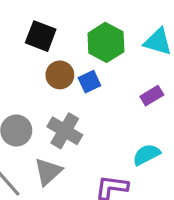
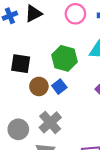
gray cross: (65, 131) -> (50, 122), turned 30

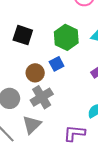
brown circle: (39, 86) -> (35, 73), moved

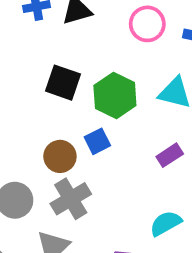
black square: (23, 35) -> (63, 83), moved

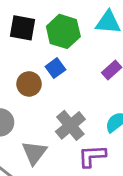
gray cross: (71, 199) -> (70, 125), moved

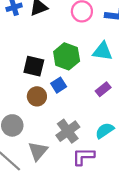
black square: (23, 28) -> (34, 66), moved

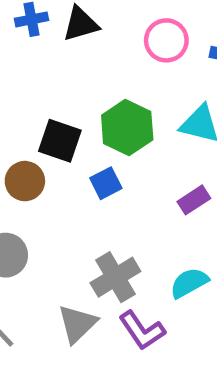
brown circle: (37, 96) -> (25, 181), moved
gray triangle: (38, 151) -> (77, 324), moved
purple L-shape: (83, 156) -> (142, 330), turned -130

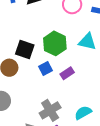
purple rectangle: (194, 200) -> (67, 73), moved

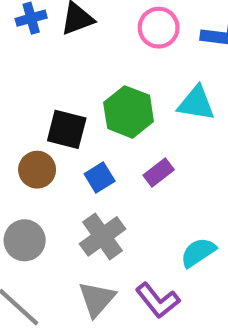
blue square: (46, 68) -> (100, 177), moved
gray cross: (50, 110) -> (102, 236), moved

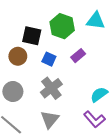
blue square: (100, 177) -> (49, 59), turned -32
purple L-shape: (158, 300) -> (94, 119), moved

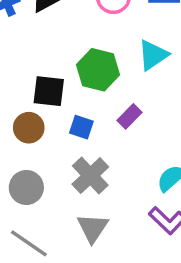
cyan triangle: (96, 21) -> (153, 55), turned -36

